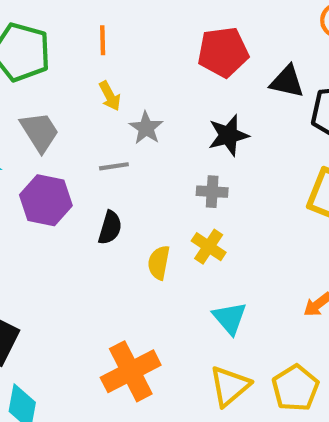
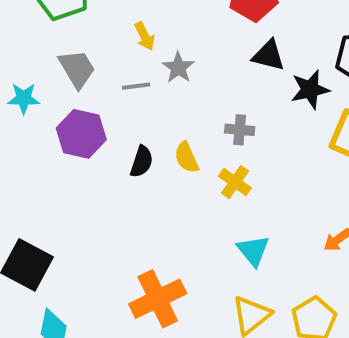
black triangle: (287, 82) -> (269, 55), moved
black star: (228, 135) -> (310, 89), moved
gray line: (114, 166) -> (136, 86), moved
yellow semicircle: (159, 263) -> (186, 157), moved, turned -36

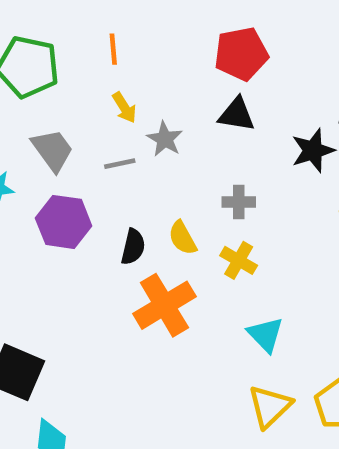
black triangle: (269, 55) -> (237, 114), moved
orange cross: (158, 299) -> (164, 305), moved

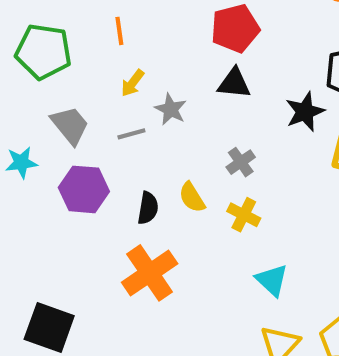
yellow arrow: (124, 108) -> (133, 83), turned 72
gray cross: (239, 202) -> (241, 162), turned -32
orange cross: (164, 305) -> (150, 273), moved

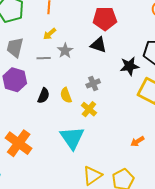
gray trapezoid: (70, 125) -> (15, 47), turned -140
orange cross: (150, 273) -> (19, 143), moved, turned -32
cyan triangle: (272, 280) -> (72, 138), moved, size x1.5

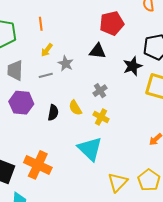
red pentagon: (105, 19) -> (112, 23), moved

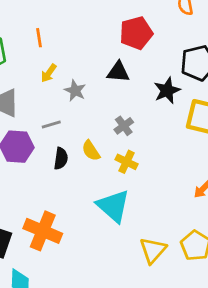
gray line: (46, 75) -> (51, 124), moved

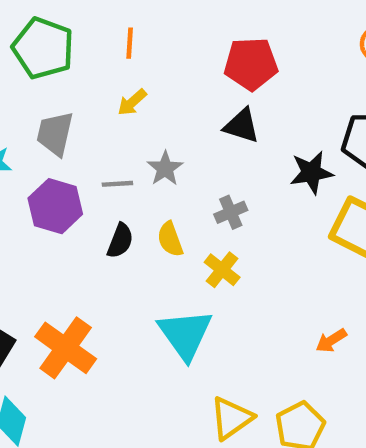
red pentagon: (136, 33) -> (251, 64), moved
gray star: (75, 91) -> (165, 168), moved

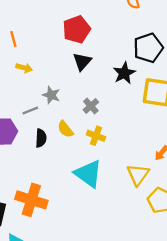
yellow arrow: (132, 102) -> (24, 68), turned -105
black triangle: (242, 126) -> (82, 61), turned -48
yellow triangle: (231, 418) -> (138, 175), moved

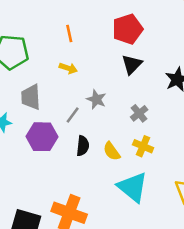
orange line: (13, 39) -> (69, 34), moved
gray line: (30, 110) -> (73, 115), turned -35
yellow semicircle: (65, 129) -> (112, 151), moved

